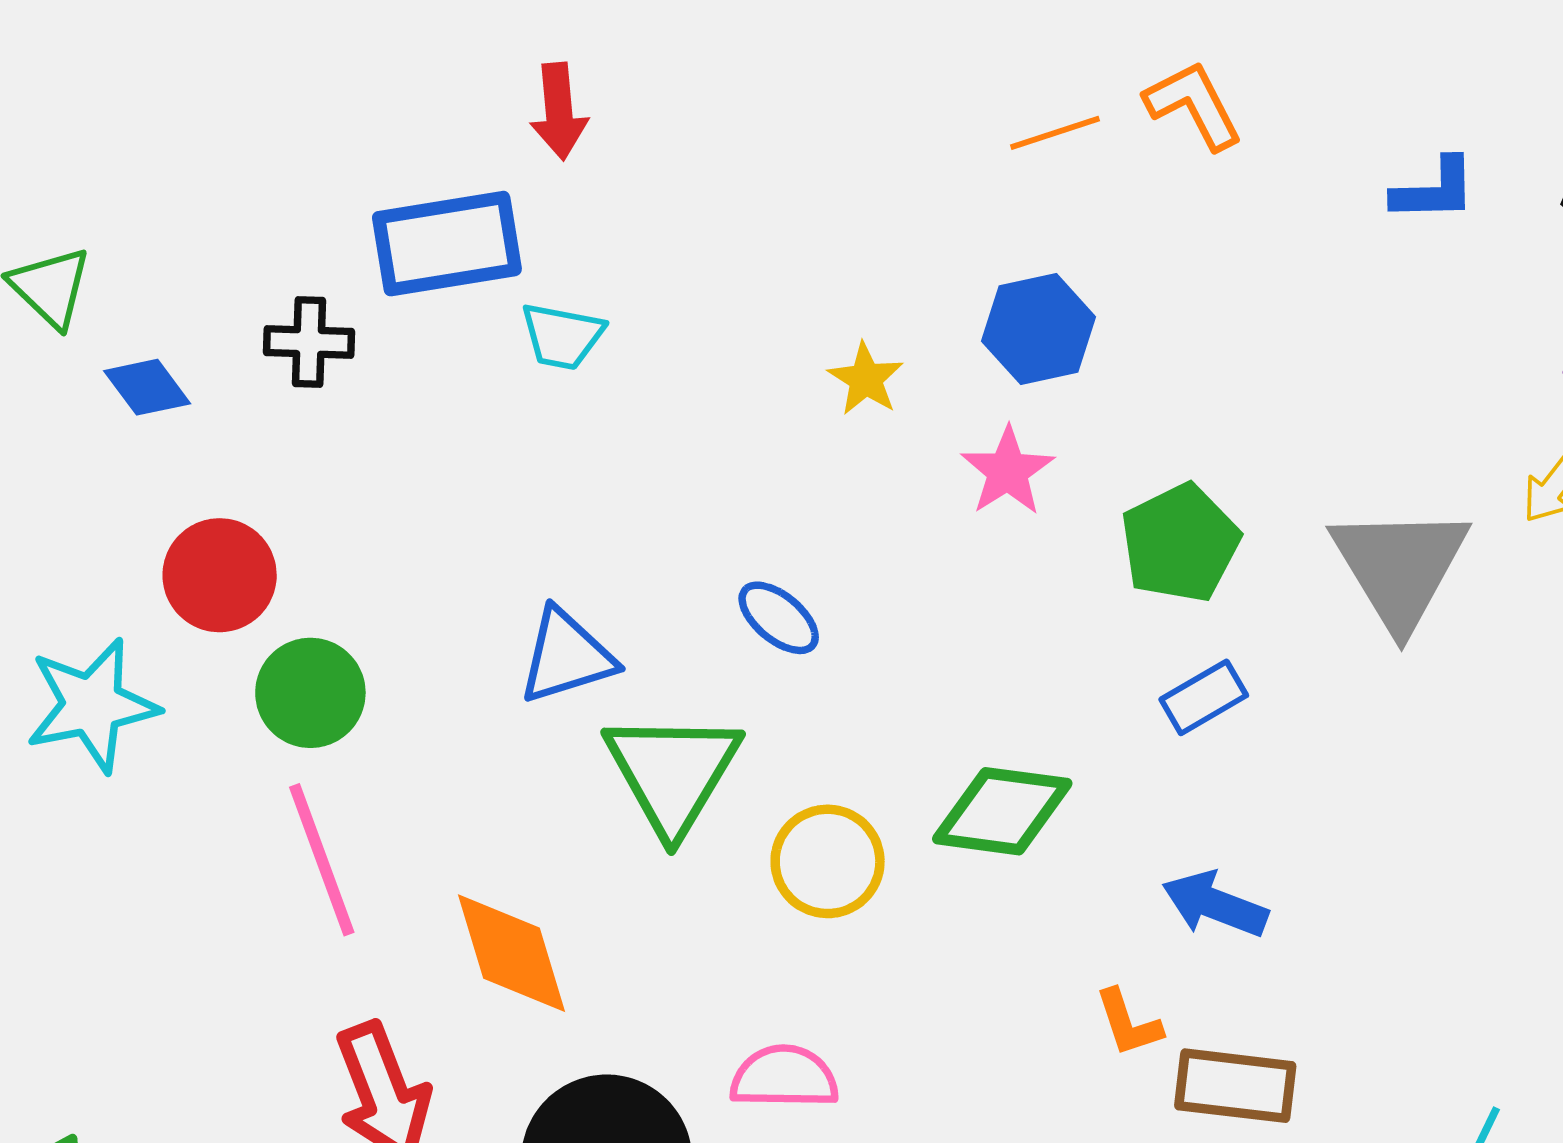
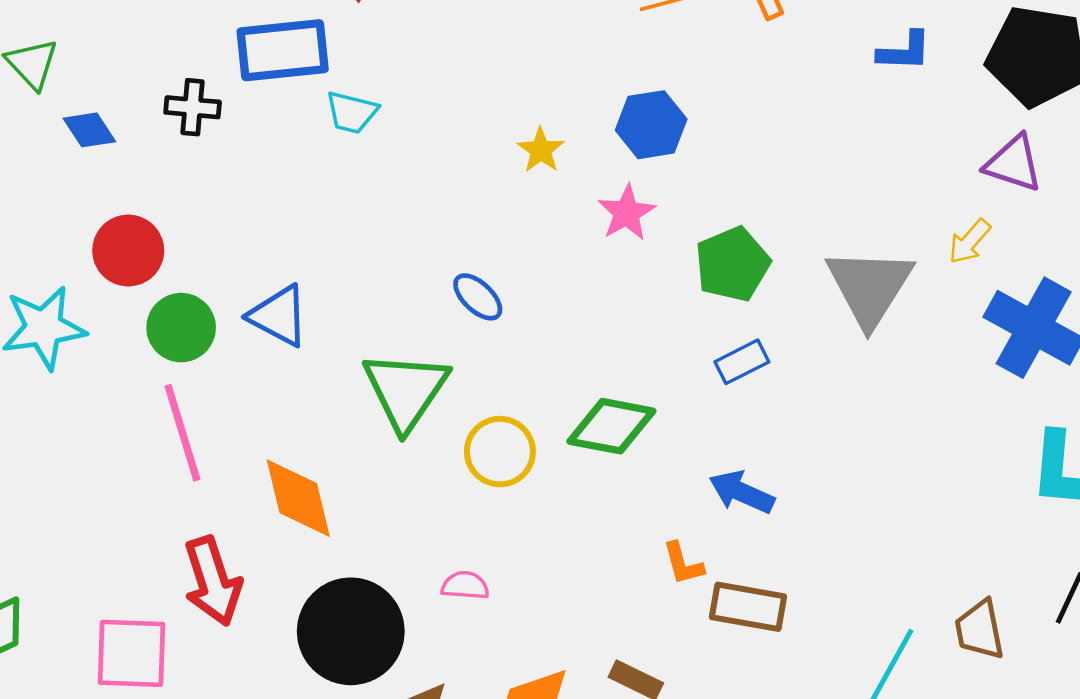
blue triangle: (567, 656) -> (279, 316), moved, turned 42
pink semicircle: (784, 1077) -> (465, 586), size x0.7

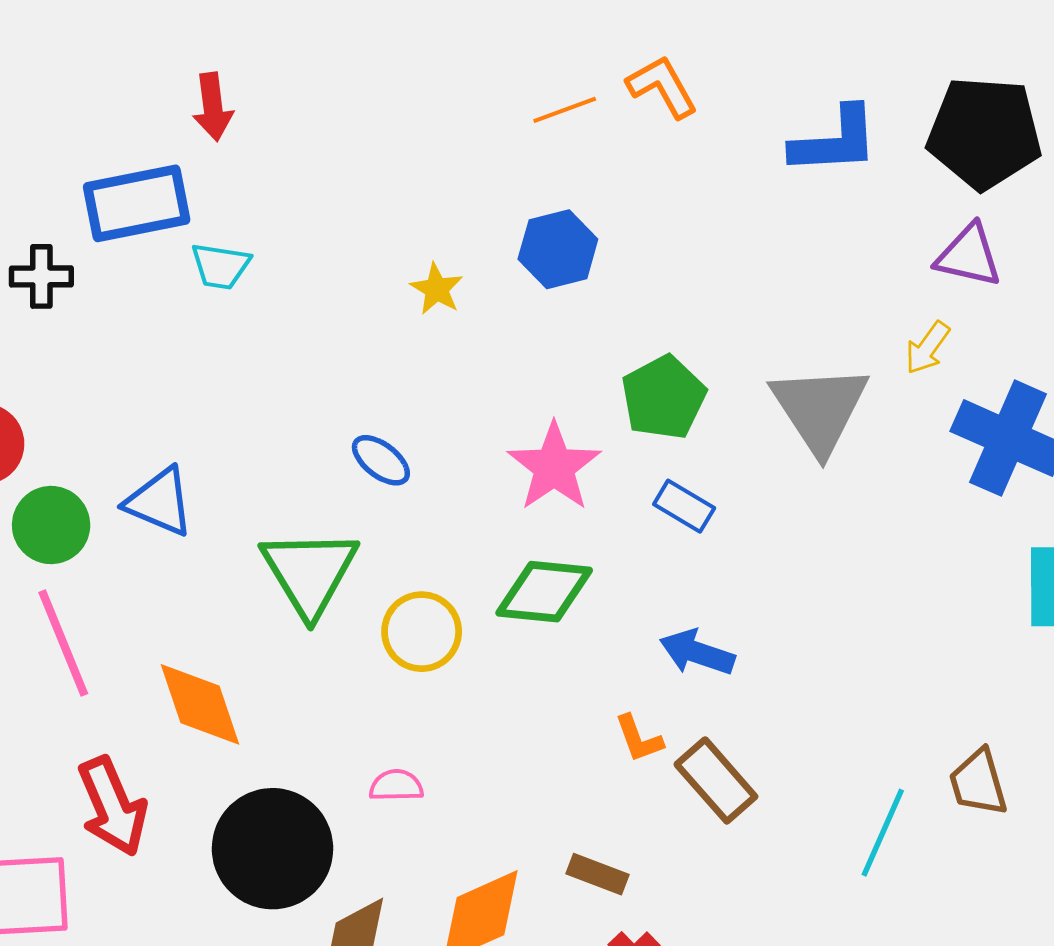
blue L-shape: (904, 51) -> (835, 141), size x1.5
pink star: (627, 213) -> (554, 467), moved, size x1.4
blue rectangle: (742, 362) -> (684, 506), turned 63
brown rectangle: (748, 607) -> (716, 780), turned 44

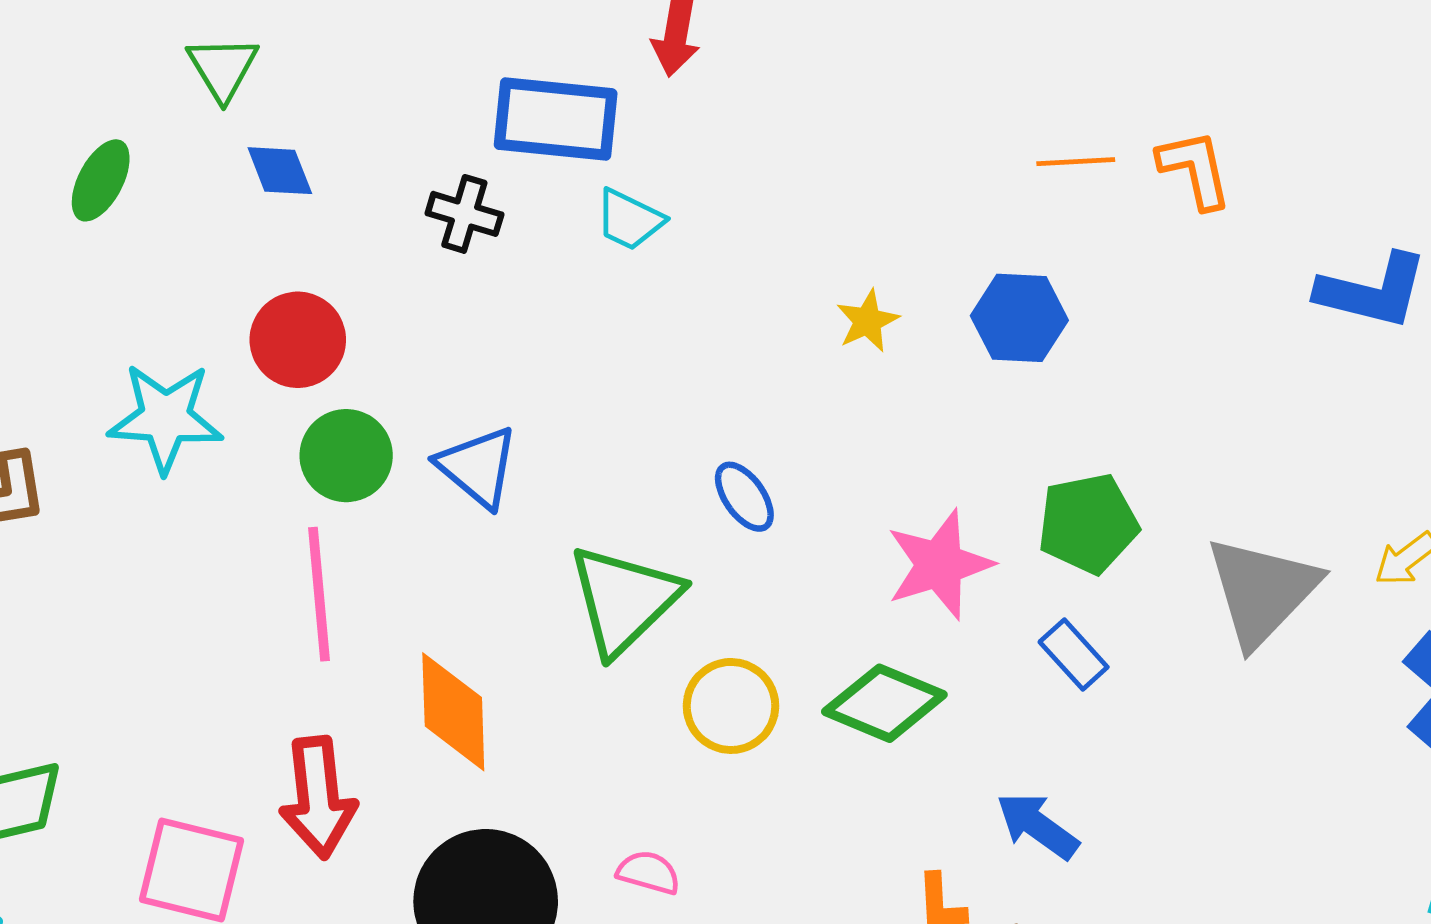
black cross: (41, 276) -> (464, 214), moved

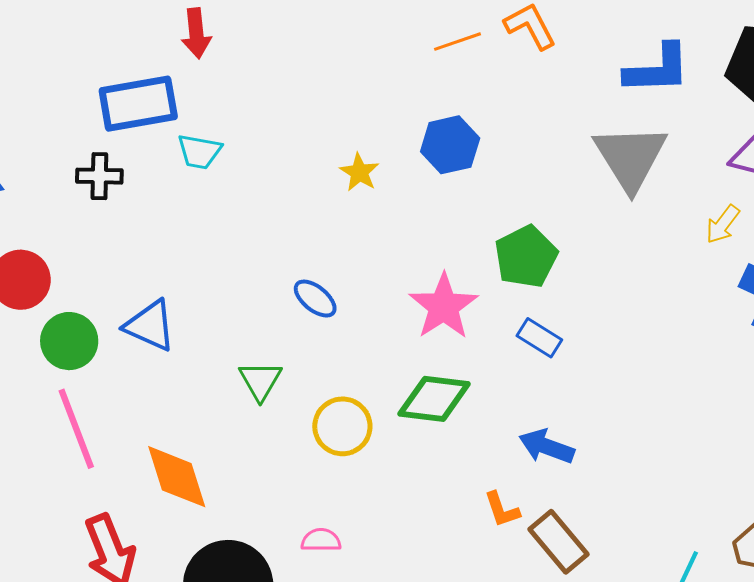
gray triangle: (1262, 591) -> (630, 157), moved
green triangle: (624, 600) -> (260, 381), size x0.6

